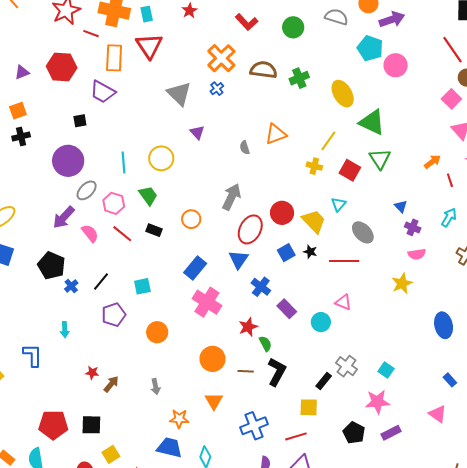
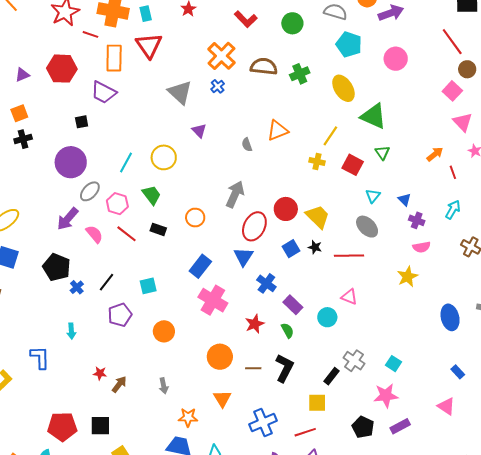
cyan pentagon: (370, 48) -> (349, 44), moved
green triangle: (380, 159) -> (382, 153), size x0.7
cyan line: (123, 162) -> (126, 162), turned 35
cyan triangle: (339, 204) -> (373, 196), moved
green semicircle: (265, 344) -> (287, 330), moved

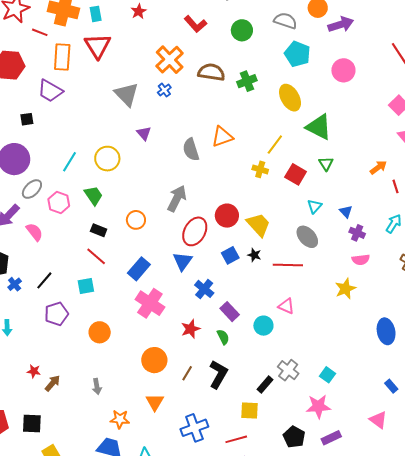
gray semicircle: (247, 145) -> (191, 150), size x1.6
red line: (127, 234) -> (96, 256), moved
brown line: (253, 368) -> (187, 373), turned -63

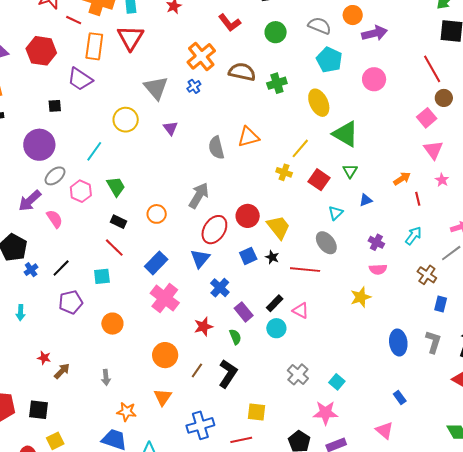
yellow circle: (107, 159) -> (126, 120), moved
blue triangle: (346, 211) -> (366, 200), moved, turned 48
black rectangle: (265, 385) -> (275, 303), moved

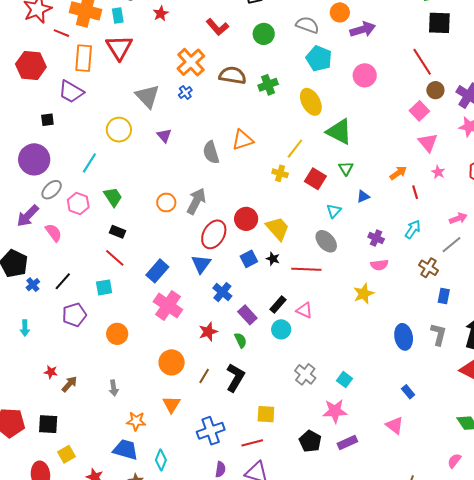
orange circle: (157, 214) -> (166, 203), moved

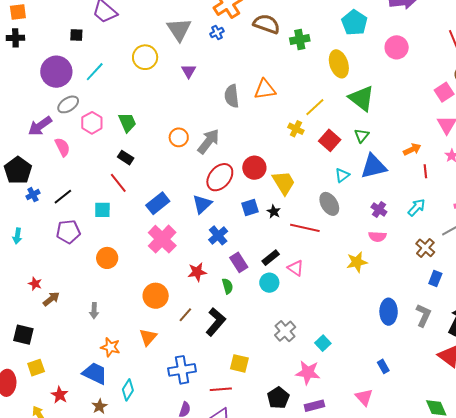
cyan line: (89, 163) -> (95, 72), moved
blue triangle: (363, 197) -> (374, 166), size x2.0

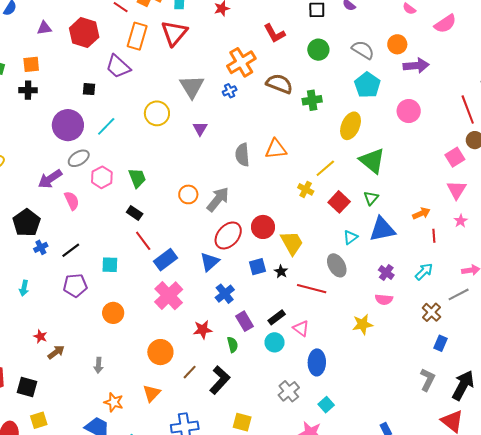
yellow ellipse: (339, 64) -> (351, 126), turned 40
red line: (118, 183) -> (143, 241), moved
blue ellipse: (389, 312) -> (317, 362), moved

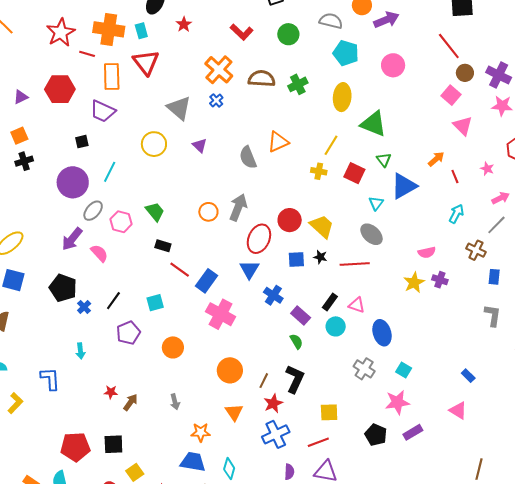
pink star: (461, 221) -> (487, 169), moved
blue square: (258, 267) -> (296, 259), turned 30
purple cross: (386, 273) -> (440, 280), moved
red star: (203, 330) -> (273, 403), moved

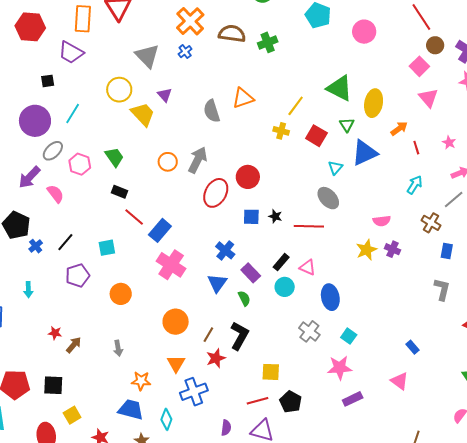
yellow ellipse: (342, 97) -> (374, 103), moved
yellow trapezoid: (322, 226) -> (143, 114), moved
blue triangle: (249, 269) -> (217, 283), moved
blue cross: (276, 434) -> (194, 392), moved
black pentagon: (376, 435) -> (291, 402), moved

